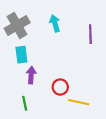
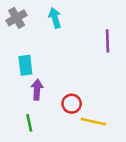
cyan arrow: (55, 23) -> (55, 18), moved
gray cross: (17, 26) -> (17, 18), moved, size x0.7

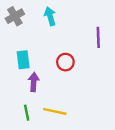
red circle: (72, 104) -> (65, 62), moved
yellow line: (93, 122) -> (55, 111), moved

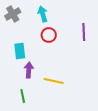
red circle: (65, 62) -> (49, 35), moved
yellow line: (55, 111) -> (54, 81), moved

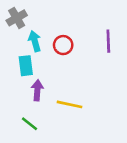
cyan arrow: (43, 14) -> (35, 41), moved
green line: (23, 96) -> (30, 124), turned -40

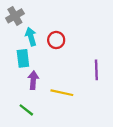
purple line: (108, 41) -> (96, 70), moved

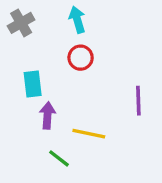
cyan arrow: (31, 37) -> (77, 20), moved
green line: (26, 110) -> (59, 158), moved

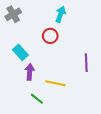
cyan arrow: (77, 20) -> (61, 14), moved, turned 35
cyan rectangle: (33, 84) -> (20, 52), turned -35

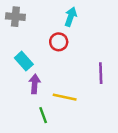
gray cross: (13, 14) -> (15, 17), turned 35
green line: (37, 99) -> (43, 115), turned 32

